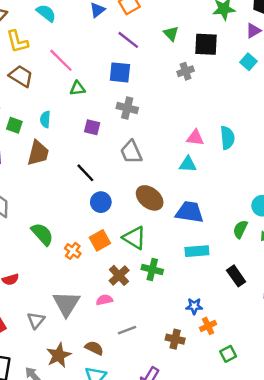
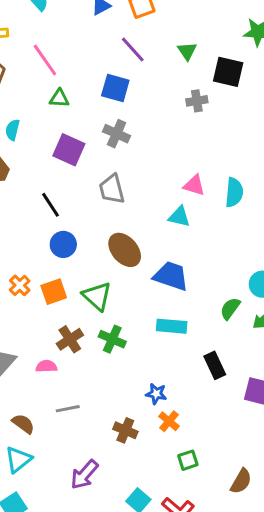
purple square: (92, 127) -> (69, 150), size x1.5
orange cross: (73, 251) -> (20, 285), moved
orange cross: (208, 326) -> (169, 421), turned -35

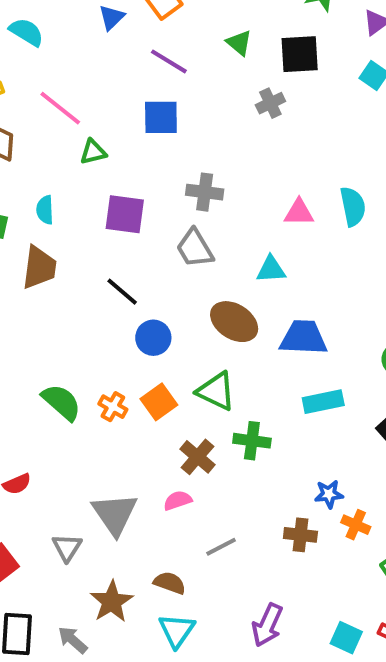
gray cross: (117, 134) -> (205, 192), moved
cyan triangle: (179, 217) -> (271, 269), moved
brown cross: (125, 430) -> (300, 535), moved

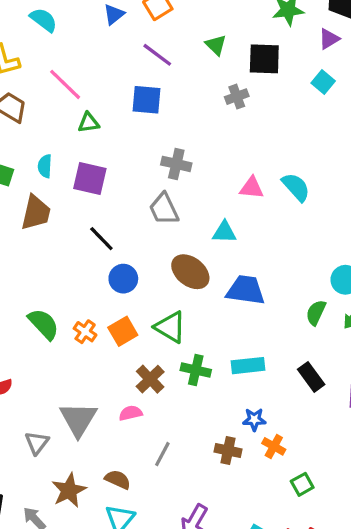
cyan semicircle: (353, 206) -> (296, 187), turned -36
purple square: (125, 214) -> (90, 178), moved
cyan rectangle: (323, 402) -> (248, 366), moved
gray line: (221, 547) -> (162, 454), turned -40

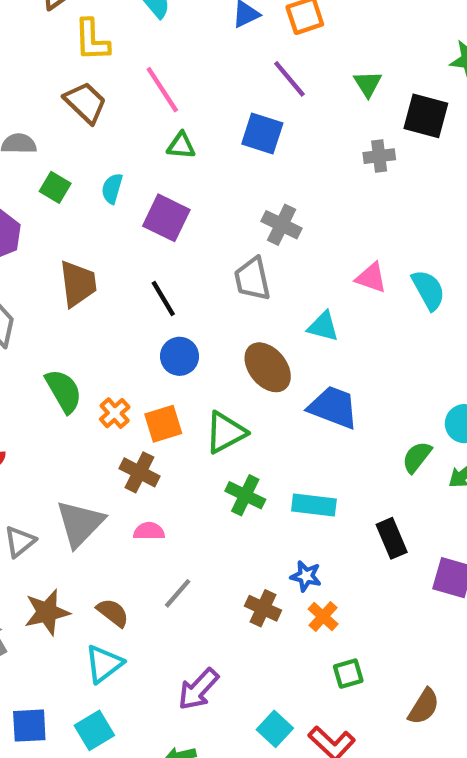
brown trapezoid: (36, 213) -> (78, 284), moved, turned -33
green triangle: (170, 327) -> (226, 432), turned 48
brown cross: (150, 379) -> (139, 472), moved, turned -32

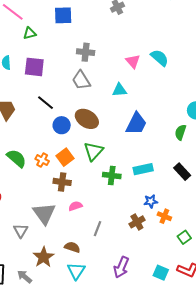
pink triangle: (371, 278) -> (133, 61), turned 49
brown ellipse: (268, 367) -> (87, 119), moved
blue trapezoid: (333, 407) -> (136, 124), turned 115
brown cross: (263, 608) -> (137, 222), turned -35

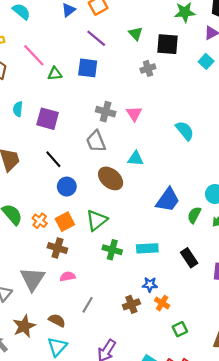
green triangle: (30, 33) -> (55, 74), moved
pink triangle: (133, 61) -> (134, 114), moved
brown ellipse: (87, 119) -> (111, 178), moved
blue trapezoid: (136, 124) -> (168, 200), moved

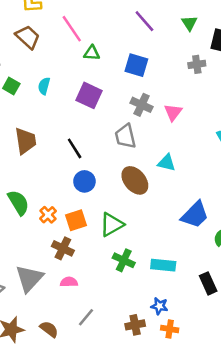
blue square: (88, 68) -> (136, 65), moved
purple square: (48, 119) -> (89, 95), moved
orange cross: (162, 303) -> (170, 329), turned -32

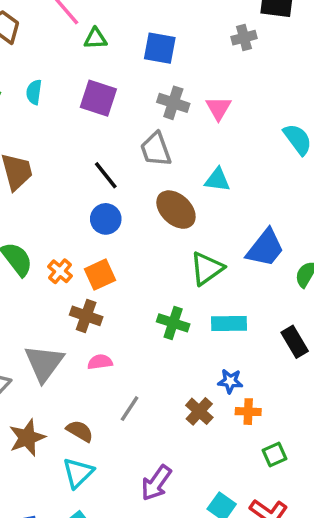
black line: (75, 148) -> (106, 175), moved
green triangle: (112, 225) -> (207, 268), moved
brown cross: (135, 325) -> (199, 411), turned -30

